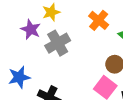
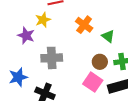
gray cross: (58, 43) -> (52, 58), moved, turned 30

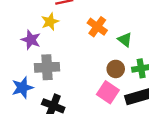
gray cross: (52, 58) -> (47, 67), moved

